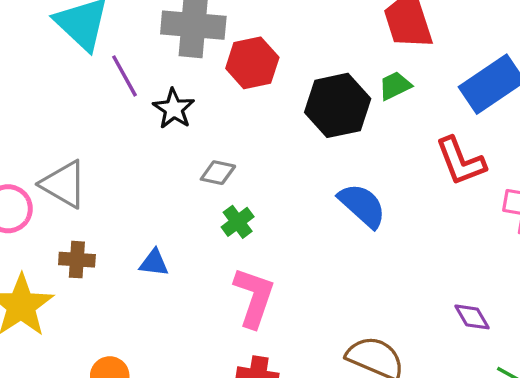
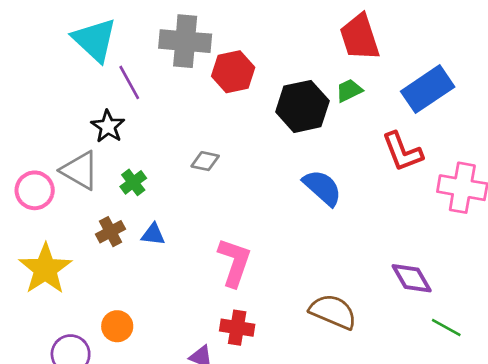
black star: (174, 109) -> (108, 126), moved
green cross: (238, 222) -> (133, 182), moved
brown cross: (77, 260) -> (111, 232), moved, turned -32
purple diamond: (472, 317) -> (412, 278), size x1.4

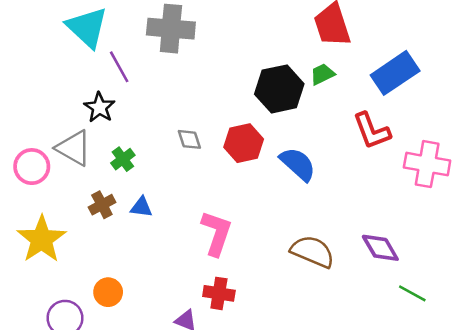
red hexagon: (233, 72) -> (244, 143), moved
gray diamond: (205, 161) -> (189, 139), turned 60
brown semicircle: (333, 312) -> (313, 252), moved

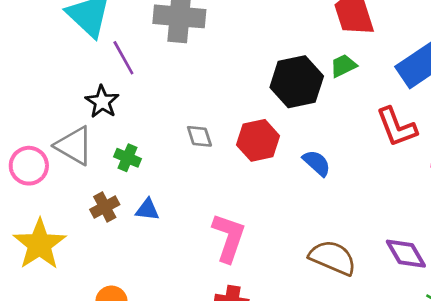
green cross: (123, 159) -> (127, 158), turned -30
blue semicircle: (298, 164) -> (317, 163), size x0.7

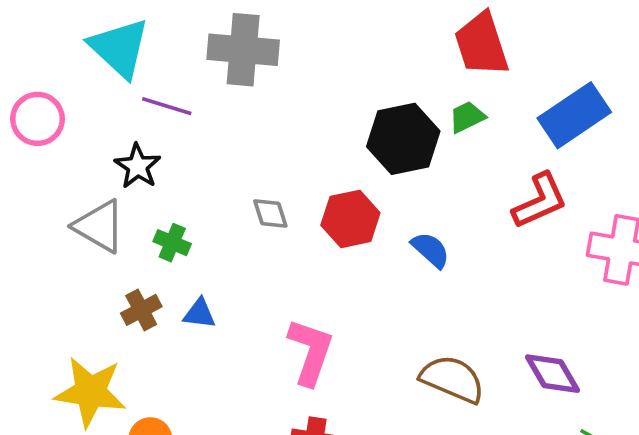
purple line: (123, 58) -> (167, 106), turned -44
red L-shape: (397, 127) -> (540, 201), turned -93
pink circle: (29, 166) -> (38, 119), moved
yellow star: (40, 244) -> (90, 392), moved, turned -30

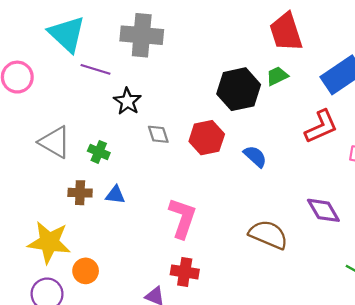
black star: (138, 166) -> (127, 101), moved
brown cross: (141, 310) -> (80, 193), turned 30
purple diamond: (552, 374) -> (323, 210), moved

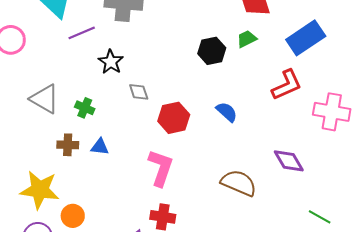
purple line: (95, 69) -> (82, 33), turned -40
black hexagon: (239, 89) -> (212, 51), size x0.7
red hexagon: (207, 138) -> (174, 118), moved

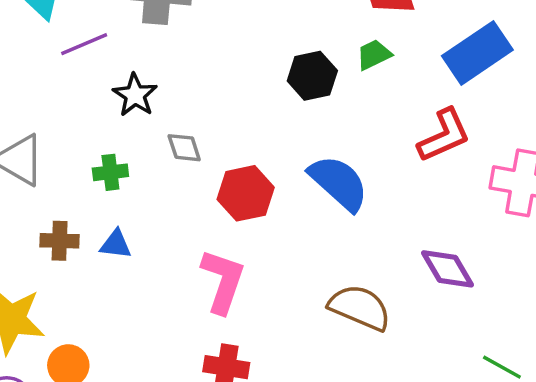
green cross: (85, 108) -> (110, 172), moved, turned -30
blue semicircle: (227, 112) -> (339, 183), size x1.6

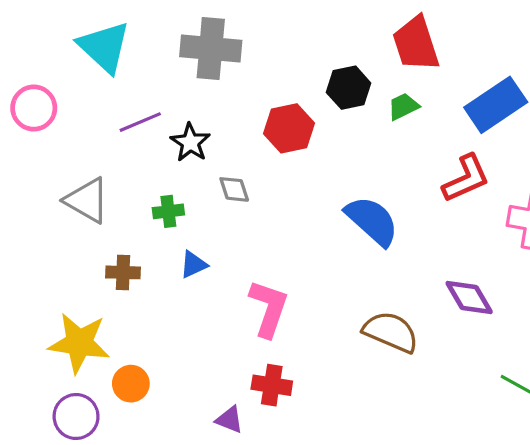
purple line: (84, 44) -> (140, 122), moved
black hexagon: (312, 76) -> (349, 88), moved
red hexagon: (246, 193) -> (289, 128), moved
blue triangle: (116, 244) -> (193, 265), moved, turned -32

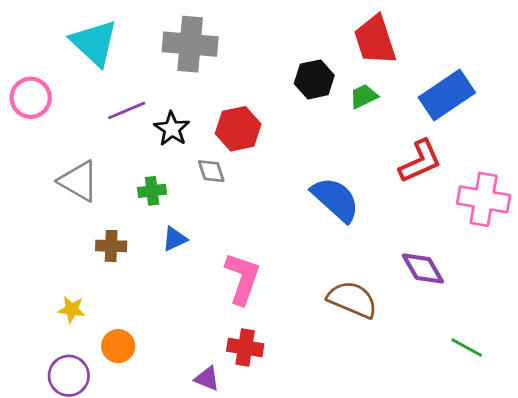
red hexagon: (289, 128) -> (238, 129), moved
yellow star: (79, 343) -> (72, 309), size x0.5

